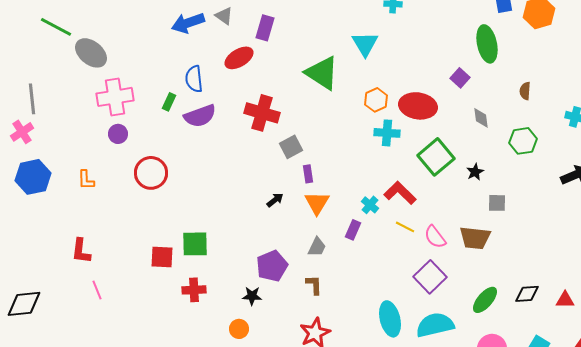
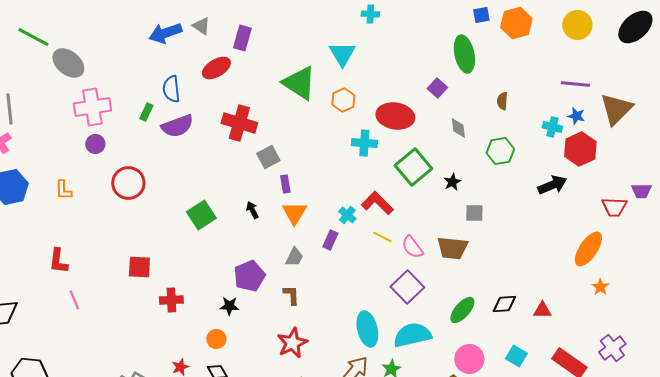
orange hexagon: (376, 100) -> (343, 100), moved
black arrow: (275, 200) -> (252, 210), turned -78
green square: (195, 244) -> (201, 215), moved, turned -32

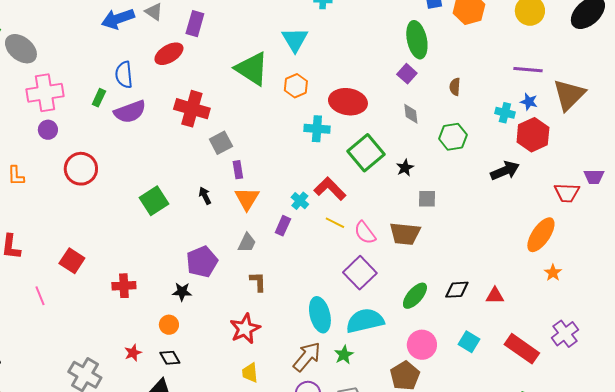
purple square: (437, 88) -> (407, 74), moved
red square: (139, 267) -> (72, 261), moved, turned 30
brown L-shape: (291, 295) -> (258, 282), moved
pink line: (74, 300) -> (40, 296), moved

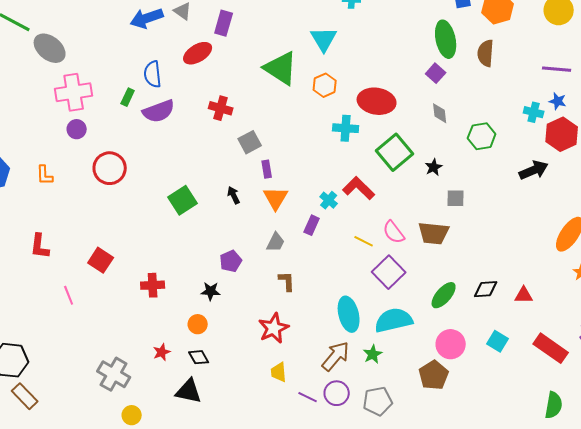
brown semicircle: (455, 87) -> (486, 53), moved, size x1.5
red cross: (192, 109) -> (221, 108), size x0.7
yellow line: (335, 223) -> (364, 241), moved
purple pentagon: (202, 262) -> (231, 261), size x0.7

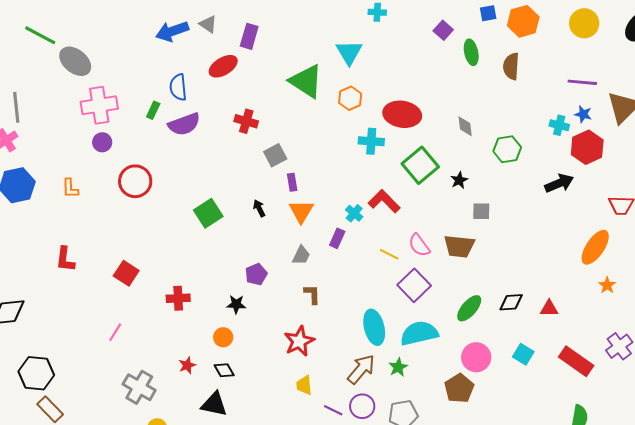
green ellipse: (446, 39) -> (471, 52), size x0.7
purple square: (436, 73) -> (443, 30), moved
pink line: (69, 295) -> (115, 332), moved, turned 54

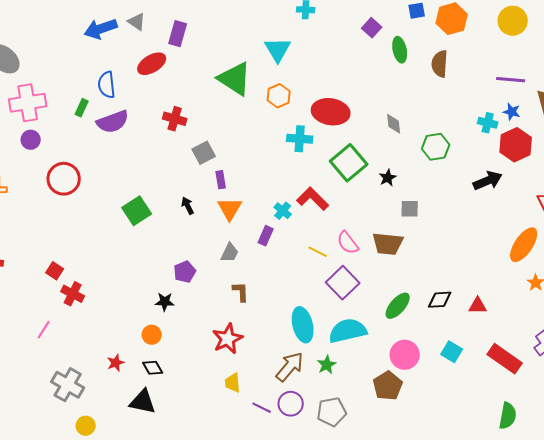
red square: (126, 273) -> (55, 271), size x0.7
red cross: (178, 298) -> (73, 294), moved, turned 30

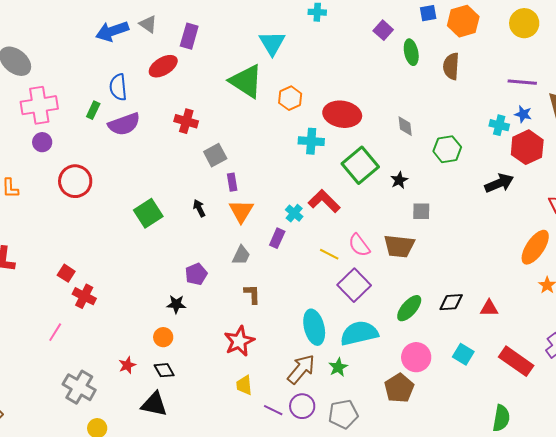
cyan triangle: (278, 50) -> (272, 43), moved
green semicircle: (508, 416) -> (501, 418), moved

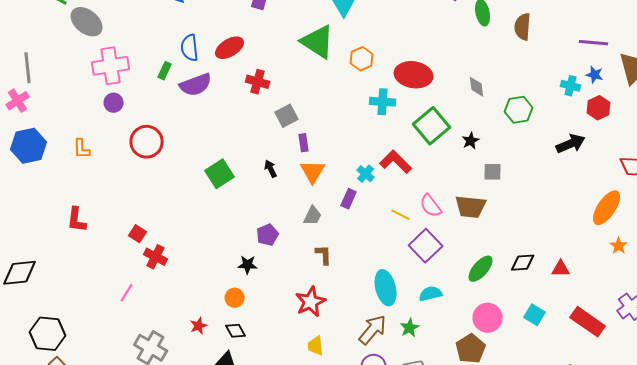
red ellipse: (163, 66) -> (230, 48), moved
red hexagon: (527, 147) -> (599, 108), size x0.7
cyan semicircle: (359, 333) -> (431, 294), size x0.6

